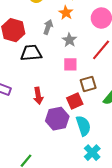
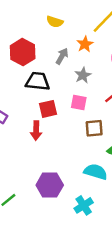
red square: (75, 101) -> (48, 109), moved
purple hexagon: (57, 119) -> (50, 185), moved
cyan semicircle: (83, 126) -> (96, 172), moved, turned -66

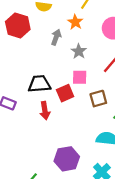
red hexagon: (23, 52) -> (18, 25), moved
black trapezoid: (38, 81) -> (39, 84), moved
red square: (48, 109) -> (65, 93), moved

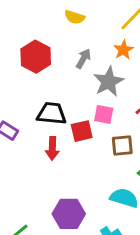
orange star: (75, 22) -> (123, 50), moved
red hexagon: (18, 25) -> (36, 57), moved
gray star: (79, 51) -> (109, 82), size x1.5

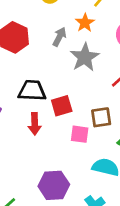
orange star: (123, 50) -> (85, 23), moved
pink square: (104, 114) -> (80, 134), moved

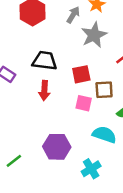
red square: (62, 106) -> (81, 74), moved

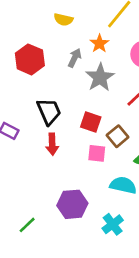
black trapezoid: (45, 61) -> (49, 111), turned 65
red square: (81, 74) -> (91, 122), turned 36
brown square: (104, 90) -> (118, 136), turned -30

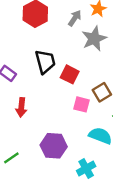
red square: (91, 122) -> (70, 74), moved
red arrow: (52, 144) -> (21, 107), moved

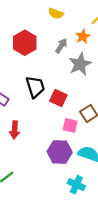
purple hexagon: (54, 146) -> (60, 152), moved
cyan cross: (86, 168) -> (76, 185), turned -35

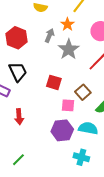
black trapezoid: (35, 87) -> (18, 72), moved

